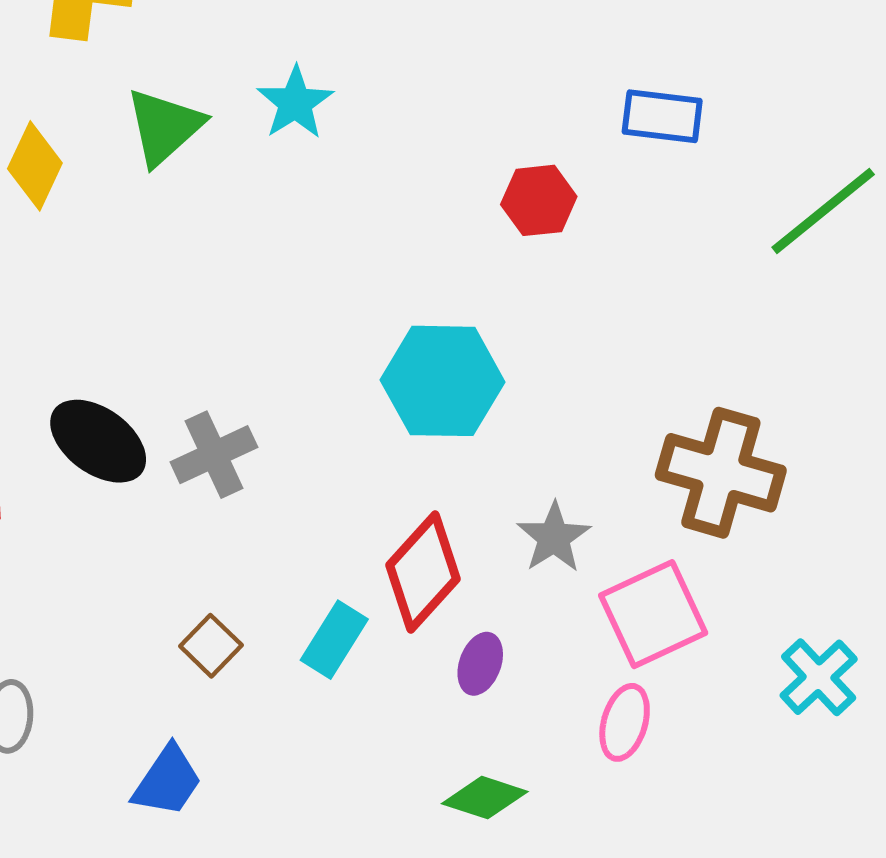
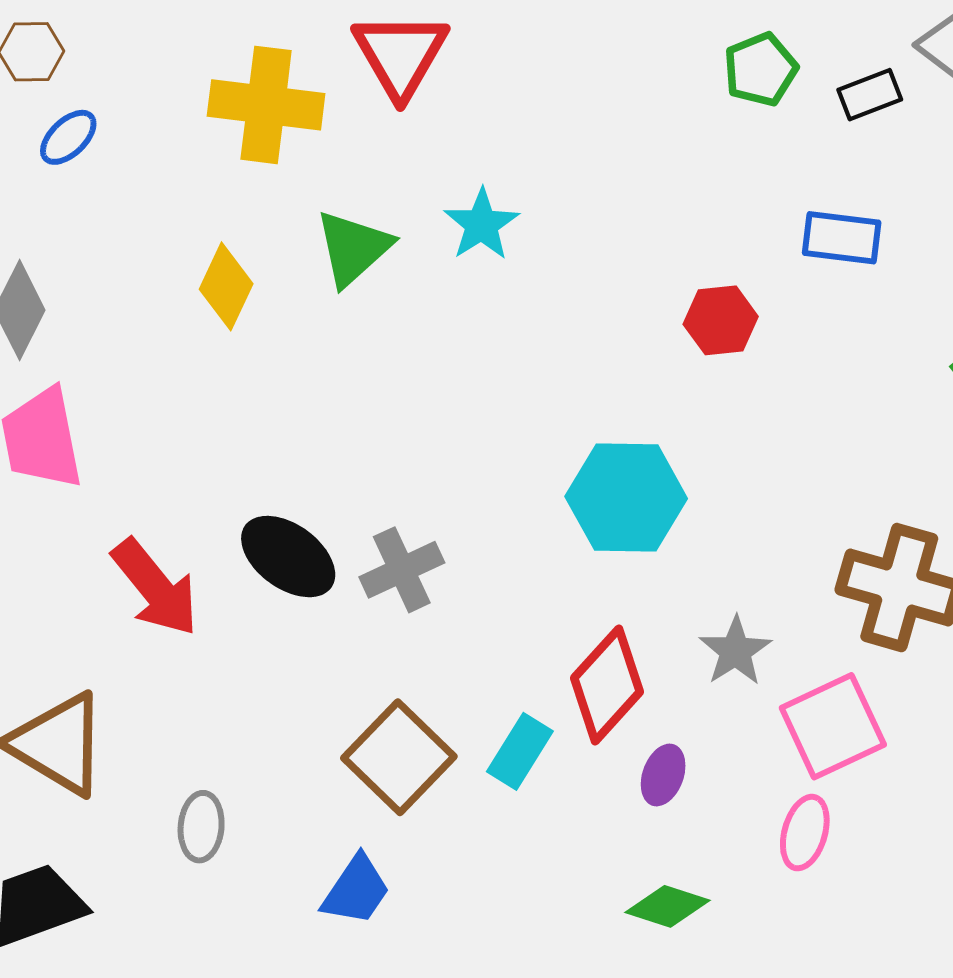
brown square: (211, 646) -> (399, 757), size x1.8

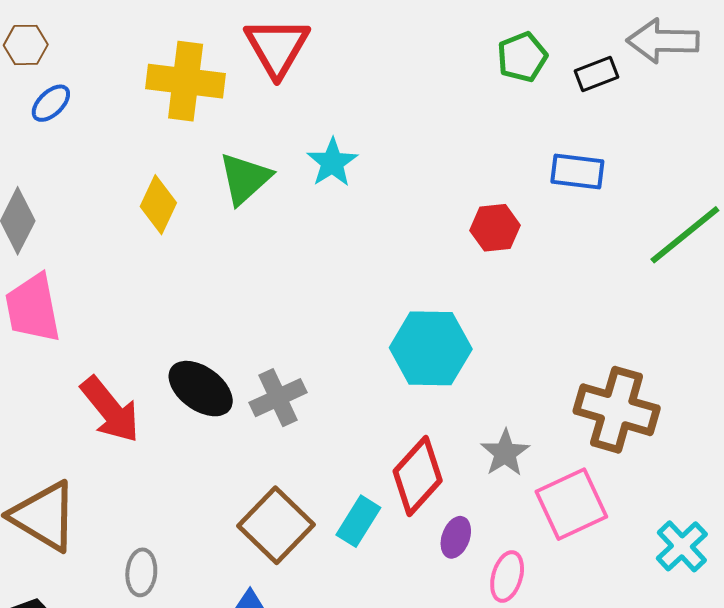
pink ellipse: (805, 833) -> (507, 576), moved

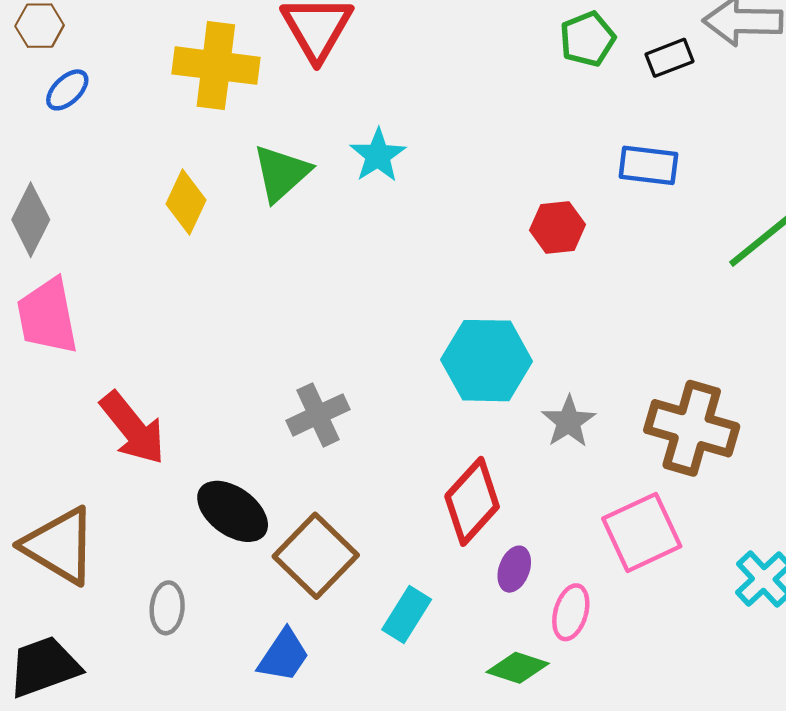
black ellipse: (201, 389) -> (233, 511), moved
gray star: (505, 453) -> (569, 422), moved
cyan rectangle: (358, 521) -> (407, 615), moved

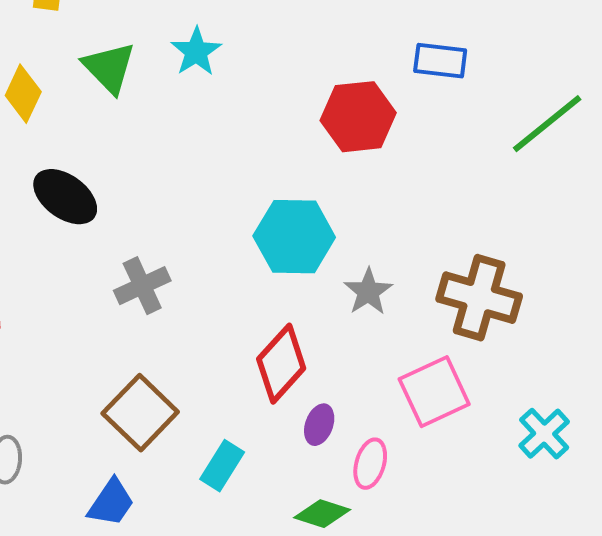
green triangle: (281, 173) -> (109, 68), turned -32
red hexagon: (557, 227) -> (358, 117), size x1.5
black ellipse: (233, 511) -> (65, 197), moved

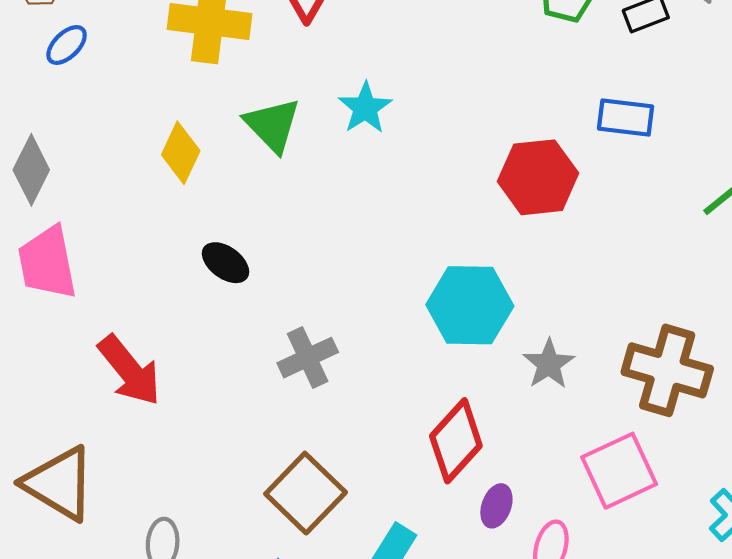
black ellipse: (65, 197) -> (226, 263), size x0.7

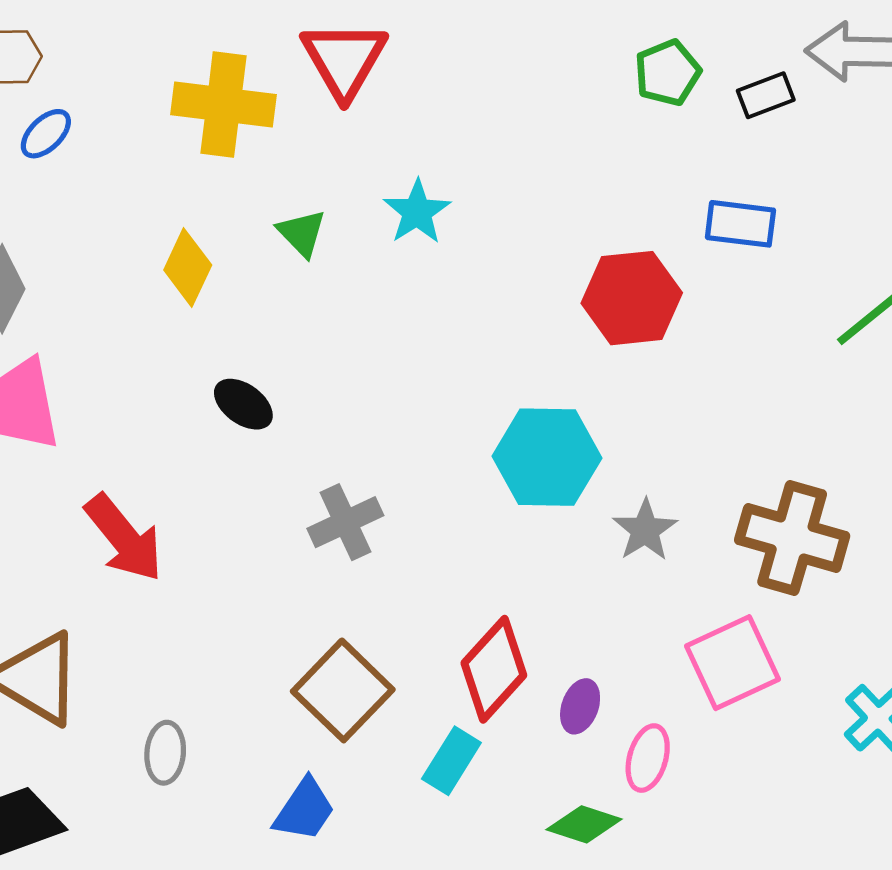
green triangle: (272, 125) -> (302, 233), size x0.7
red diamond: (456, 441) -> (494, 669), moved

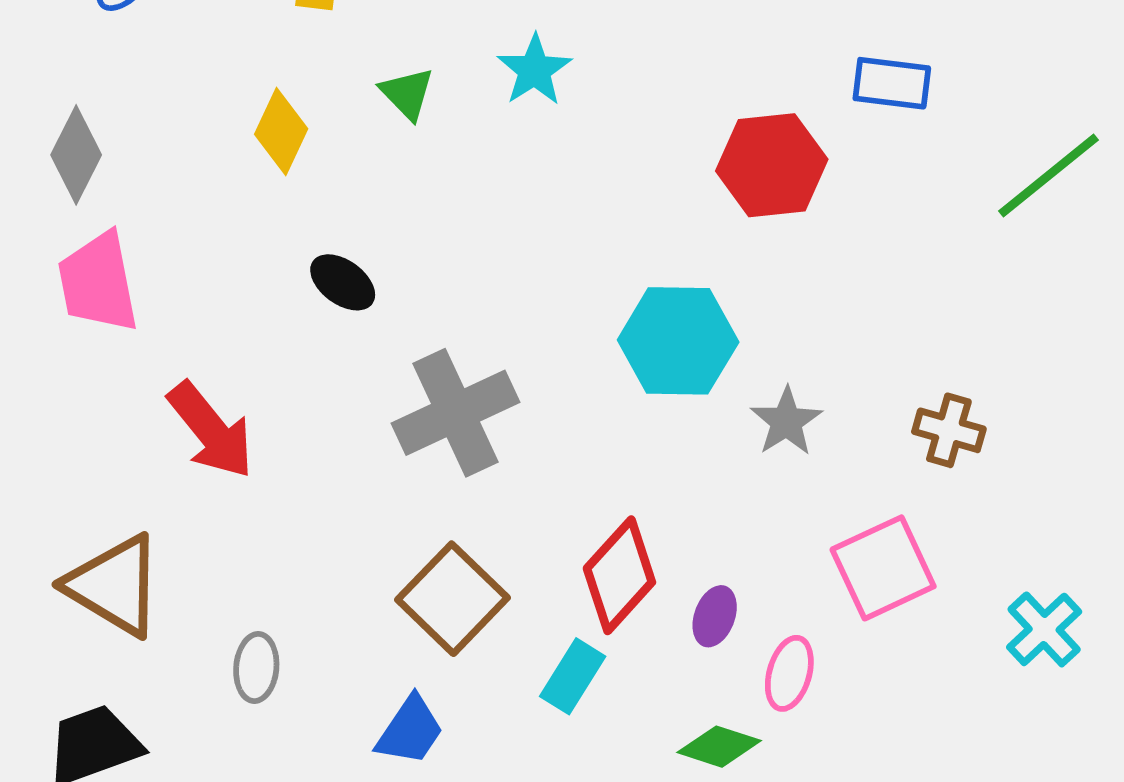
gray cross: (345, 522) -> (455, 413), size x1.5
brown cross: (792, 538) -> (949, 430), size x0.6

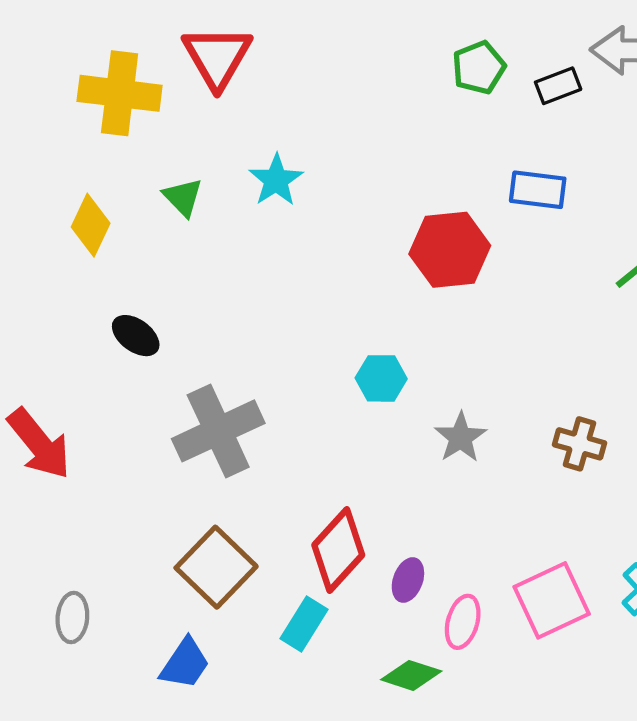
cyan hexagon: (678, 341) -> (381, 378), size x0.6
pink square: (883, 568) -> (552, 600), moved

